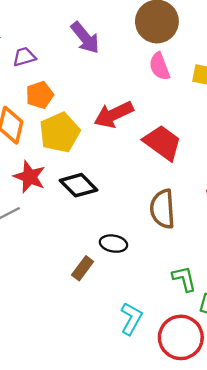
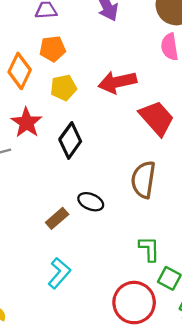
yellow pentagon: (60, 132) -> (63, 88), size x0.7
black diamond: (79, 185) -> (70, 140), turned 68
cyan L-shape: (131, 319) -> (59, 273), moved

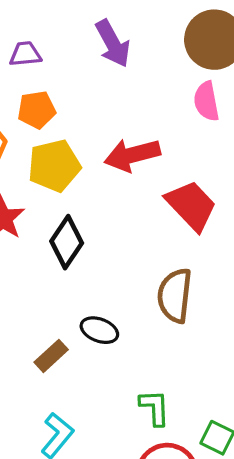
yellow pentagon: (63, 88) -> (54, 166), size x1.4
green L-shape: (149, 249) -> (155, 408), moved

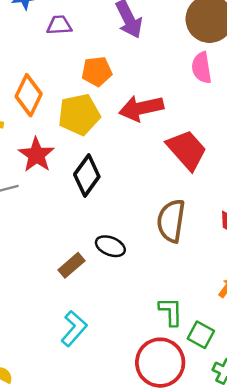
orange pentagon: (37, 110) -> (97, 71), moved
green L-shape: (155, 408) -> (171, 312), moved

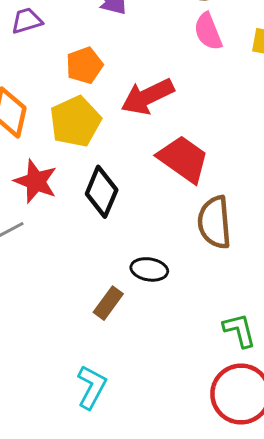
red trapezoid: (187, 150) -> (183, 159), moved
cyan L-shape: (74, 328) -> (92, 387), moved

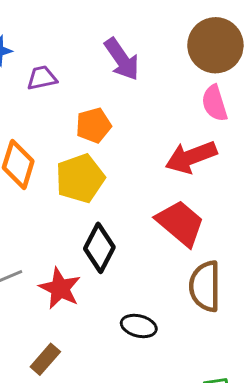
red arrow: (147, 97) -> (191, 157), moved
red star: (36, 181) -> (60, 288), moved
brown rectangle: (108, 303) -> (45, 359), moved

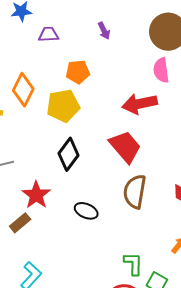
purple arrow: (122, 59) -> (104, 31), size x0.6
red star: (60, 288) -> (36, 195), moved

